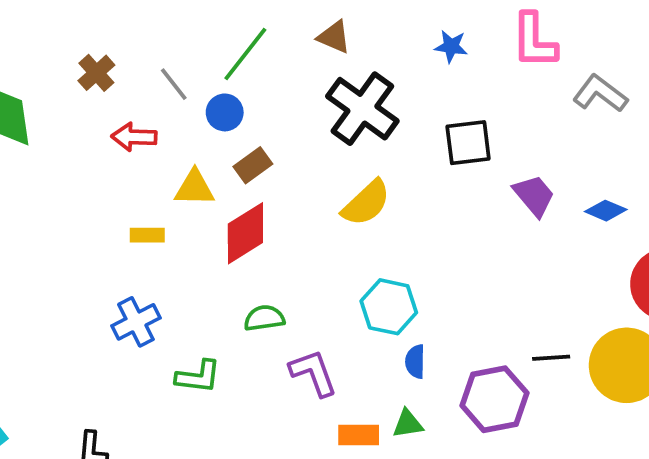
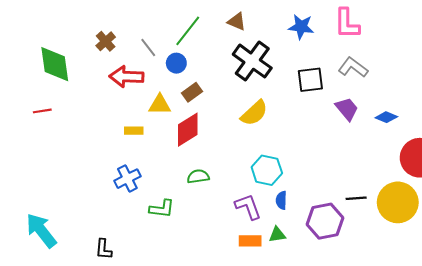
blue star: (451, 46) -> (301, 27), size x1.4
gray L-shape: (600, 94) -> (353, 67), moved
red arrow: (134, 137) -> (126, 77), size x1.4
purple L-shape: (313, 373) -> (248, 207), moved

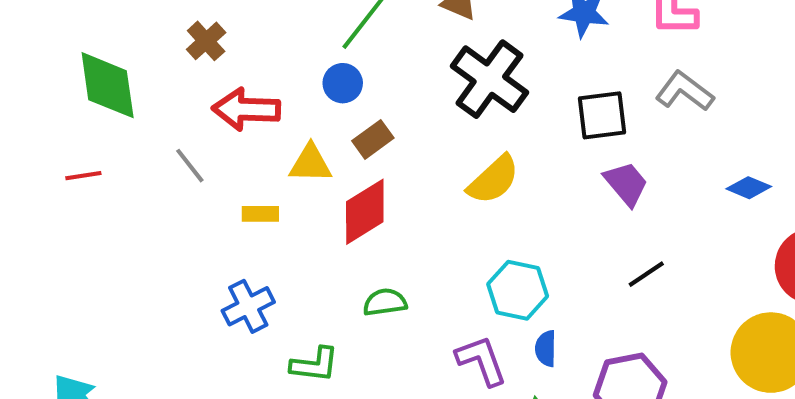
gray line: (148, 48) -> (190, 166), moved
purple trapezoid: (347, 109) -> (626, 184), moved
black line: (356, 198) -> (646, 274), moved, turned -30

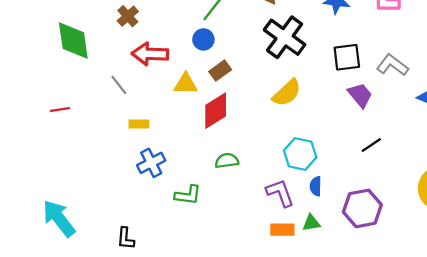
gray L-shape: (684, 91) -> (392, 65), moved
red line: (83, 176) -> (60, 109), moved
yellow rectangle: (260, 214) -> (139, 124), moved

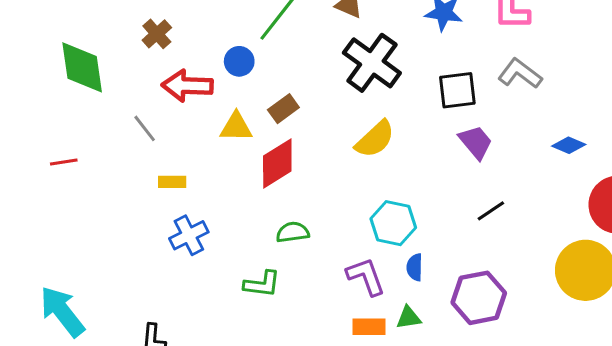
blue circle: (203, 39) -> (239, 61), moved
gray L-shape: (392, 65) -> (520, 74), moved
green L-shape: (188, 195) -> (262, 284), moved

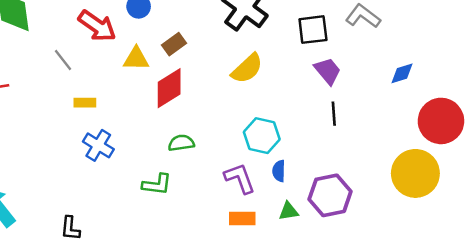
red arrow: (187, 86) -> (97, 26), turned -147
blue diamond: (569, 145) -> (402, 73), turned -40
black line: (491, 211) -> (334, 114), moved, turned -60
blue cross: (189, 235) -> (98, 145), turned -32
green triangle: (409, 318) -> (289, 211), moved

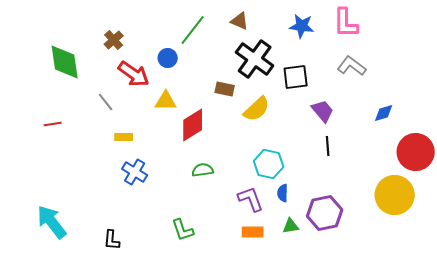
black square: (313, 30) -> (296, 77), moved
brown rectangle: (174, 44) -> (225, 89), moved, turned 48
green L-shape: (157, 184) -> (183, 230), moved, turned 65

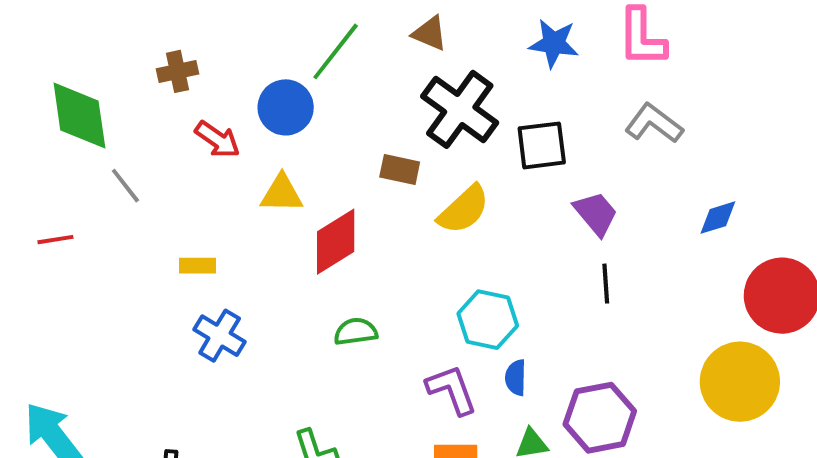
brown cross: (114, 40) -> (178, 71), turned 30
blue circle: (168, 58) -> (286, 107), size x1.4
red arrow: (134, 74) -> (218, 139), size x0.7
gray line: (106, 102) -> (125, 186), moved

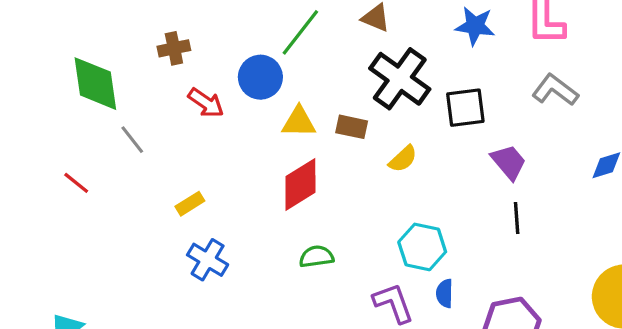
yellow triangle: (282, 194) -> (299, 122), moved
yellow semicircle: (464, 210) -> (403, 159), size x0.7
red line: (55, 240) -> (76, 183), turned 48
yellow rectangle: (198, 266) -> (190, 204), turned -32

